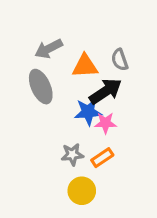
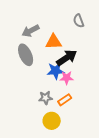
gray semicircle: (120, 60) -> (79, 21), moved

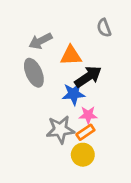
pink star: (67, 78) -> (88, 115), moved
gray star: (46, 98) -> (60, 130), size x1.5
yellow circle: (52, 121) -> (83, 155), moved

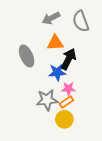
gray semicircle: (104, 28) -> (81, 21), size x1.5
gray arrow: (40, 41) -> (51, 18), moved
black arrow: (88, 77) -> (68, 59), turned -30

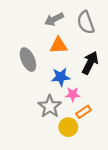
black arrow: (68, 59) -> (90, 63), moved
gray star: (47, 100) -> (50, 106), turned -30
orange rectangle: (66, 102) -> (84, 112), moved

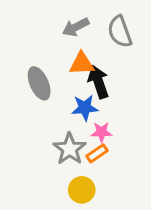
black arrow: (90, 63) -> (98, 82), moved, turned -45
orange rectangle: (84, 112) -> (97, 153), moved
yellow circle: (68, 127) -> (82, 190), moved

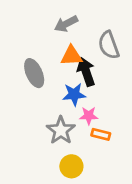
gray semicircle: (120, 32) -> (109, 45), moved
orange rectangle: (97, 153) -> (101, 134), moved, turned 48

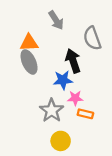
gray arrow: (66, 24) -> (56, 20), turned -96
orange triangle: (71, 56) -> (29, 43), moved

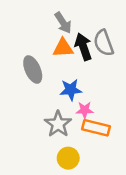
orange triangle: (29, 43) -> (63, 48), moved
black arrow: (73, 61) -> (83, 47), moved
orange rectangle: (85, 114) -> (96, 128), size x1.5

